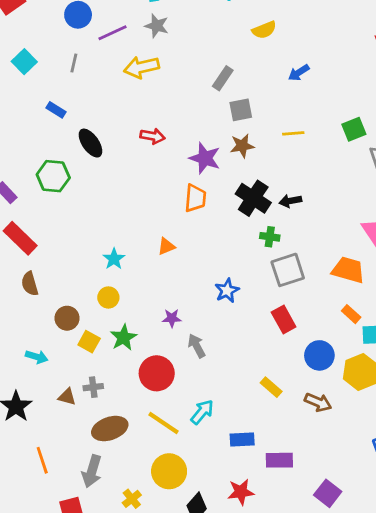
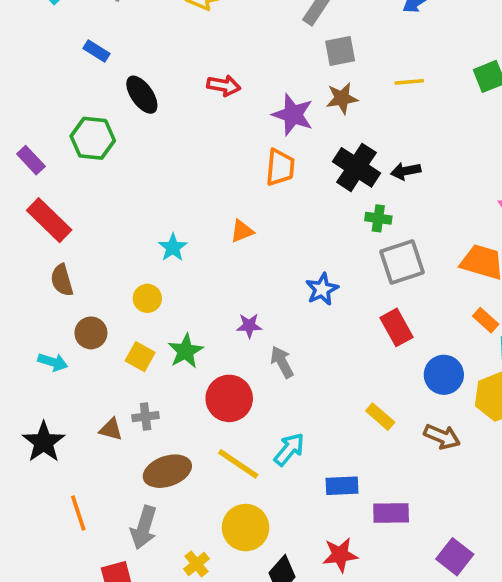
yellow circle: (108, 297) -> (147, 298), moved
brown circle: (67, 318) -> (91, 333), moved
cyan arrow: (37, 357) -> (53, 362), moved

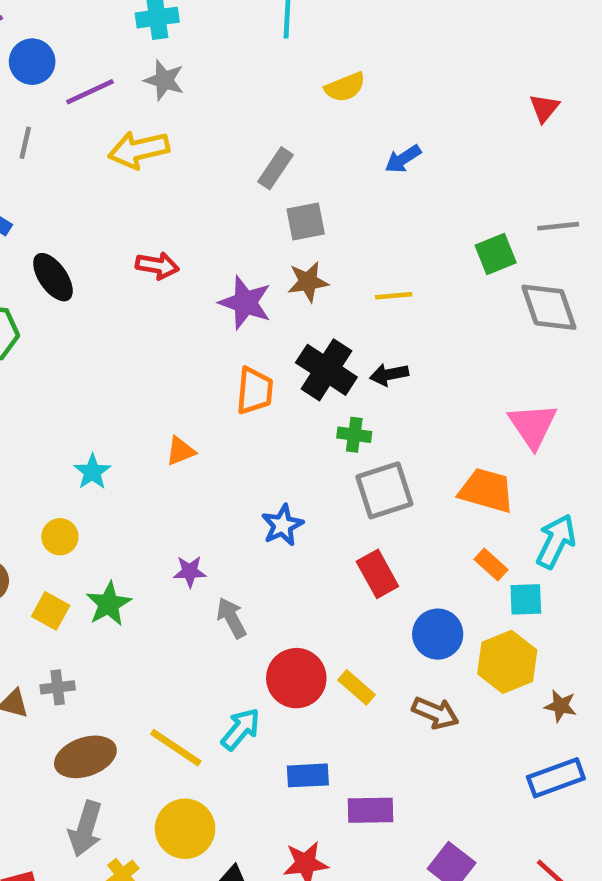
yellow line: (409, 82) -> (394, 296), moved
orange trapezoid: (280, 167) -> (255, 391), moved
red circle: (229, 398) -> (296, 678), moved
gray arrow: (144, 528) -> (85, 829), moved

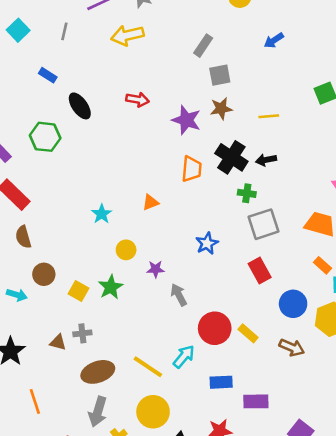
yellow circle: (60, 537) -> (126, 250), moved

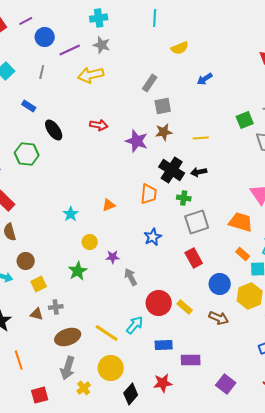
orange trapezoid: (192, 169) -> (149, 194), moved
yellow square: (79, 291) -> (39, 284), moved, turned 35

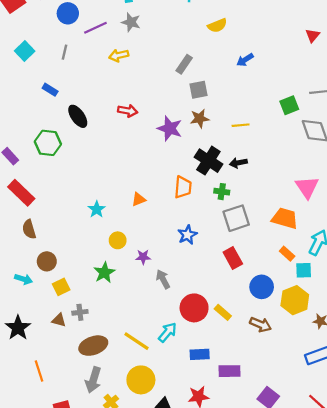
yellow arrow: (91, 75) -> (119, 55), size x0.7

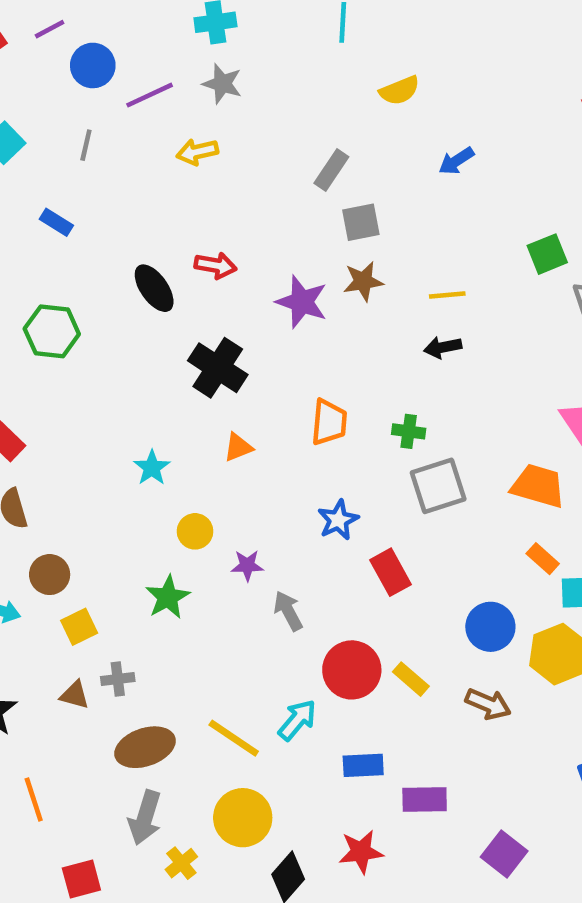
black ellipse: (78, 116) -> (154, 288), moved
black cross: (208, 161) -> (218, 368), moved
black arrow: (238, 163) -> (443, 347), moved
red rectangle: (233, 258) -> (390, 572), moved

